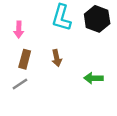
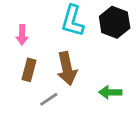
brown arrow: (57, 58) -> (67, 68), size x1.6
gray line: (20, 84) -> (49, 99), moved

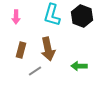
pink arrow: (22, 35) -> (16, 17), moved

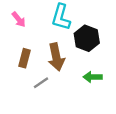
black hexagon: (82, 16) -> (87, 38), moved
pink arrow: (16, 17) -> (19, 19), turned -40

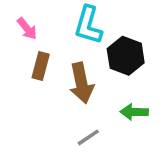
brown rectangle: (25, 58) -> (41, 66), moved
gray line: (41, 83) -> (88, 137), moved

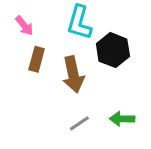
green arrow: (134, 112) -> (122, 119), moved

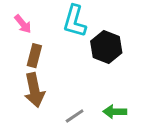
brown arrow: (73, 74) -> (34, 90), moved

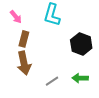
black hexagon: (106, 47) -> (81, 44), moved

